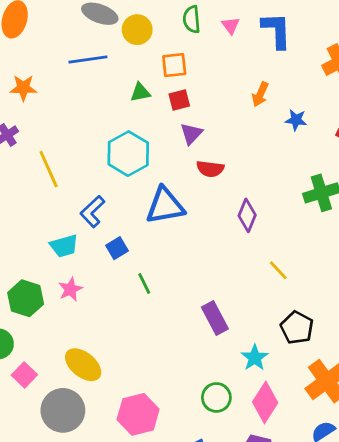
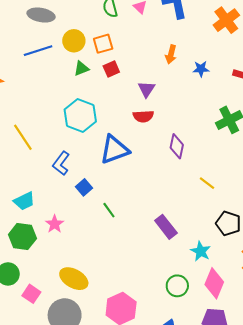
yellow circle: (137, 30) -> (74, 41), moved
purple triangle: (191, 134) -> (146, 89), moved
cyan trapezoid: (64, 246) -> (24, 201), moved

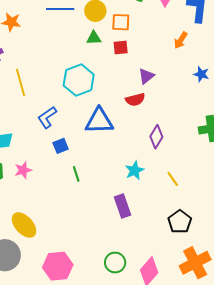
orange arrow: (171, 54) -> (181, 40), moved
red semicircle: (143, 116) -> (135, 100), turned -30
cyan star: (201, 251) -> (135, 170), moved

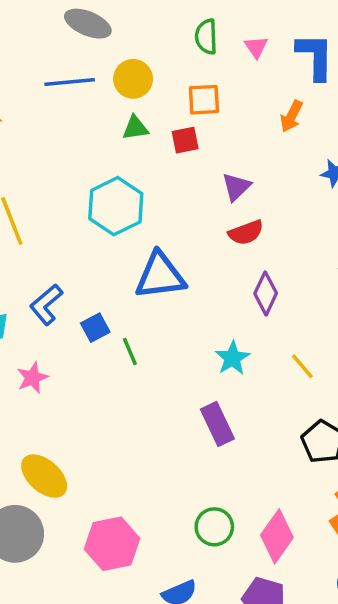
orange square: (121, 22) -> (204, 100), moved
red semicircle: (135, 100) -> (246, 233), moved
blue L-shape: (47, 117) -> (46, 305), moved
green line: (76, 174) -> (130, 352), moved

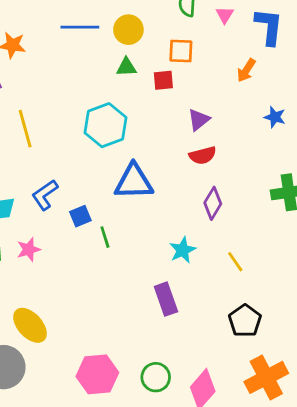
pink hexagon: (112, 544) -> (97, 374), moved

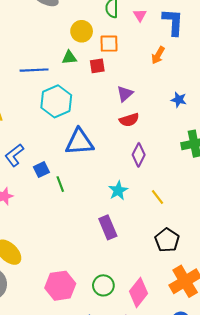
blue line: (80, 27) -> (34, 70), moved
yellow circle: (128, 30) -> (82, 31), moved
blue star: (275, 117) -> (179, 100), moved

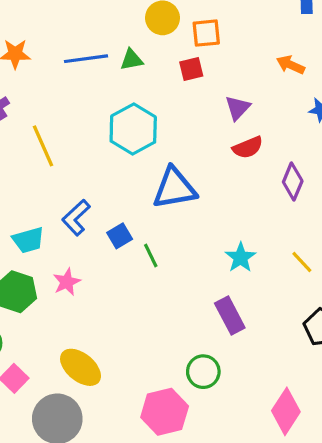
orange arrow: (158, 55) -> (291, 65), moved, turned 90
green triangle: (69, 58) -> (132, 60), moved
blue line: (34, 70) -> (86, 59), moved
purple diamond: (139, 155) -> (293, 181), moved
green circle: (103, 285) -> (203, 372), moved

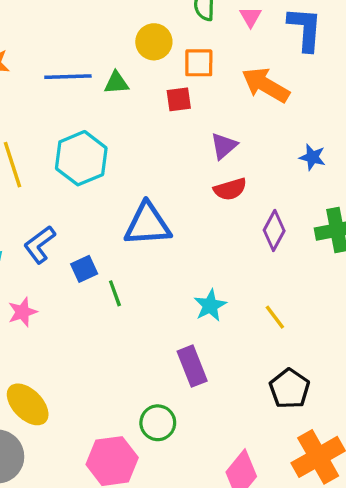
orange arrow: (291, 65) -> (266, 85), moved, size x1.6
cyan hexagon: (133, 129) -> (81, 158), moved

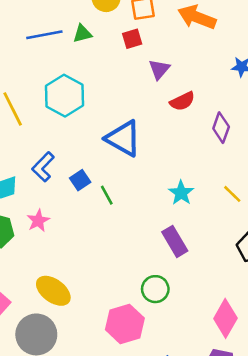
purple triangle: (224, 146) -> (159, 69), moved
blue triangle: (148, 224) -> (123, 138), turned 42

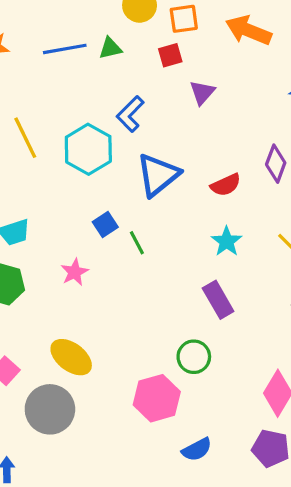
cyan hexagon: (65, 96) -> (88, 149), moved
red semicircle: (182, 101) -> (226, 185), moved
blue triangle: (123, 138) -> (158, 175), turned 51
blue L-shape: (43, 167) -> (130, 114), moved
pink star: (38, 221) -> (75, 272), moved

